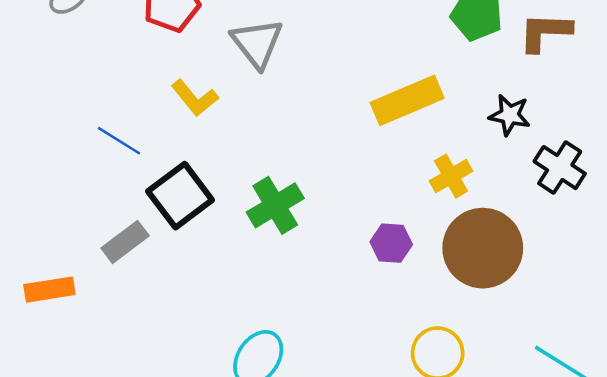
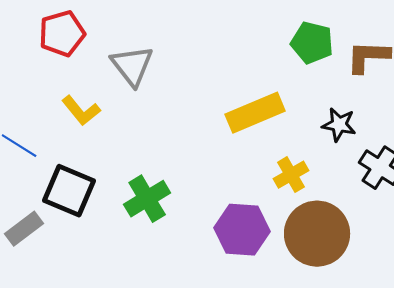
black square: (180, 196) -> (69, 191), turned -30
purple hexagon: (391, 243) -> (242, 230), size x1.6

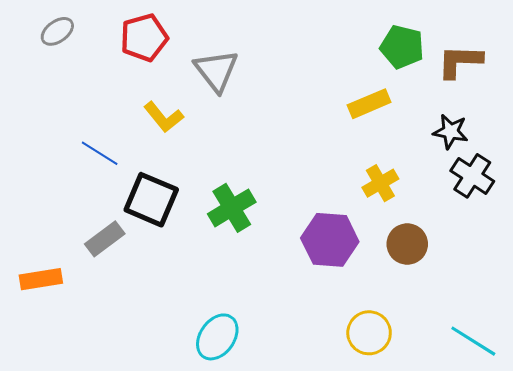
yellow rectangle: (255, 113) -> (369, 104), moved, size x0.7
black star: (339, 125) -> (451, 132), moved
brown circle: (317, 234) -> (407, 244), size x0.6

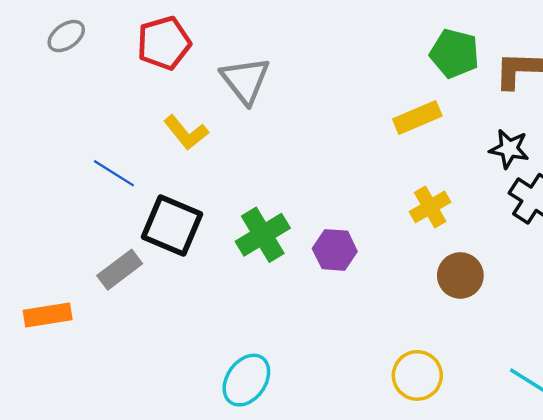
purple hexagon: (330, 240) -> (335, 250), moved, size x0.7

